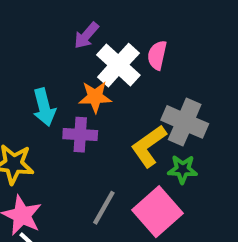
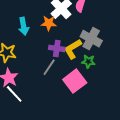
purple cross: (80, 135) -> (57, 48), moved
gray line: (104, 208) -> (49, 67), moved

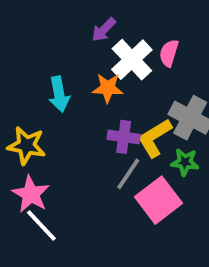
gray line: (49, 67) -> (128, 174), moved

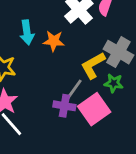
orange star: (108, 88) -> (54, 41), moved
purple cross: (124, 137) -> (64, 106), moved

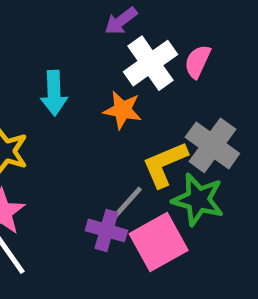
orange star: (54, 41) -> (123, 110), moved
green star: (114, 83) -> (198, 200), size x1.5

